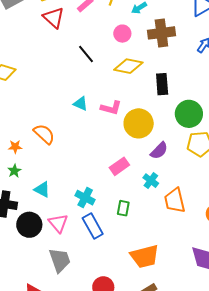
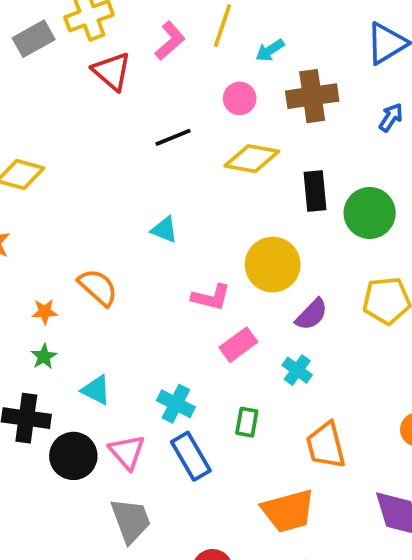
black line: (86, 54) -> (173, 137), turned -72
pink L-shape: (111, 108) -> (211, 297), moved
green circle: (189, 114) -> (370, 213), moved
orange trapezoid: (175, 200) -> (326, 445), moved

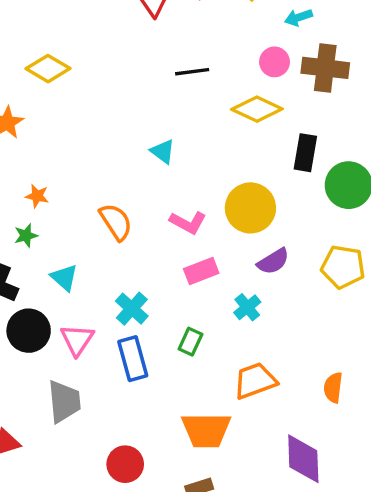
pink circle: (240, 98) -> (275, 62), moved
orange semicircle: (98, 287) -> (116, 222), moved
orange trapezoid: (326, 445) -> (255, 381), turned 69

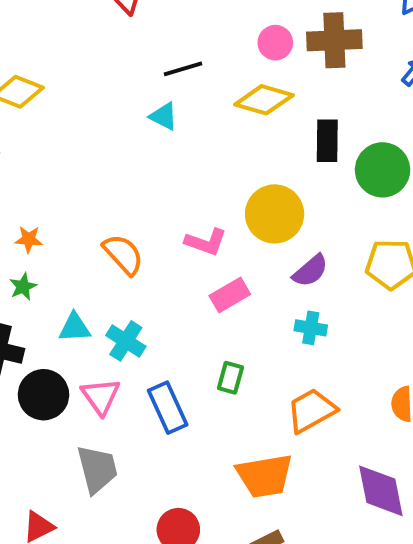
cyan triangle: (163, 151) -> (164, 116), moved
cyan triangle: (64, 278) -> (75, 328), turned -36
cyan cross: (247, 307) -> (311, 328), moved, turned -32
cyan cross: (132, 309) -> (126, 341), moved

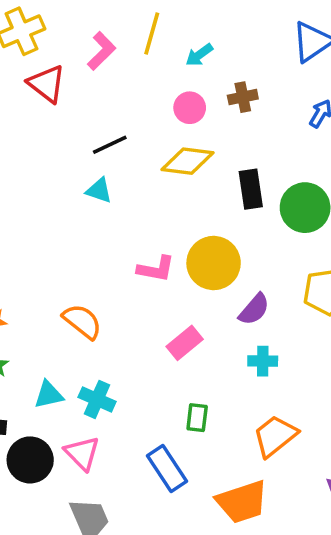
brown cross: (334, 40) -> (243, 97), size x0.6
pink L-shape: (206, 242) -> (156, 269), moved
blue rectangle: (168, 408) -> (167, 468), moved

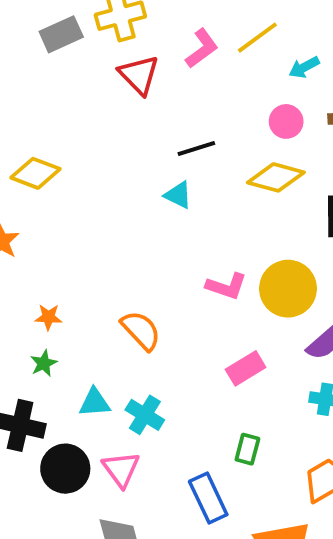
yellow line: (152, 33) -> (257, 38), turned 30

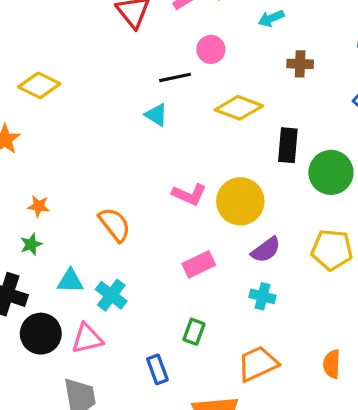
pink circle: (286, 121) -> (211, 49), moved
pink triangle: (121, 469) -> (87, 339), turned 48
blue rectangle: (208, 498) -> (157, 369), size x0.7

